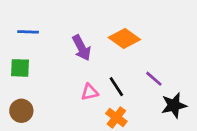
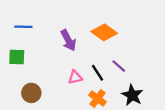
purple line: (154, 79) -> (119, 66), moved
black star: (174, 105) -> (132, 95), moved, turned -30
brown circle: (21, 111) -> (31, 93), moved

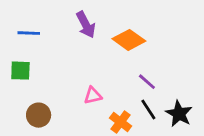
purple arrow: (68, 40) -> (86, 25), moved
black line: (97, 73) -> (148, 109), moved
black star: (132, 95) -> (179, 114), moved

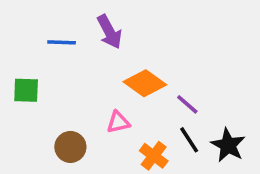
blue line: (29, 33) -> (62, 42), moved
orange diamond: (129, 40) -> (145, 83), moved
brown circle: (39, 115) -> (70, 147), moved

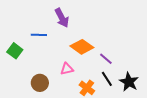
blue line: (62, 42) -> (39, 35), moved
green square: (26, 90) -> (15, 51), turned 35

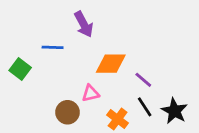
orange diamond: (82, 47) -> (111, 64), turned -35
brown circle: (40, 83) -> (67, 112), moved

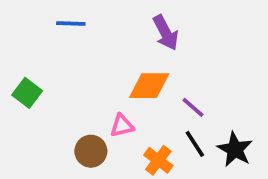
purple arrow: (84, 24) -> (166, 33), moved
blue line: (53, 47) -> (71, 24), moved

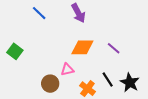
blue line: (71, 24) -> (39, 13), turned 42
purple arrow: (166, 33) -> (78, 13), moved
purple line: (193, 107) -> (114, 48), moved

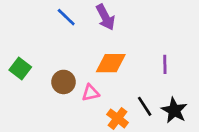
blue line: (39, 13) -> (66, 17), moved
purple line: (114, 48) -> (165, 64), moved, turned 48
brown circle: (50, 84) -> (63, 82), moved

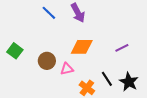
purple line: (165, 64) -> (122, 48), turned 64

